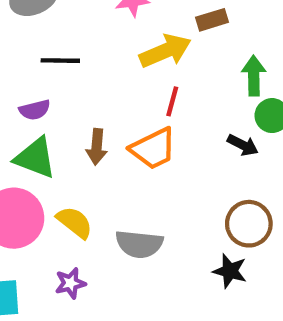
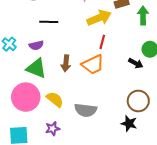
green arrow: (254, 76) -> (143, 16), moved

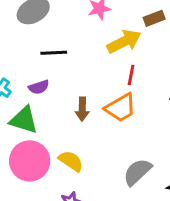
green triangle: (36, 68) -> (24, 120), moved
gray semicircle: (86, 110) -> (137, 172), moved, turned 135

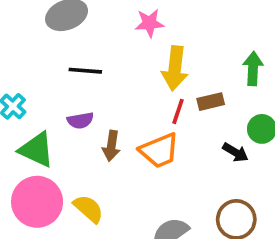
brown rectangle: (154, 18) -> (211, 102), moved
yellow arrow: (124, 41) -> (175, 68), turned 116
purple semicircle: (39, 87) -> (80, 120), moved

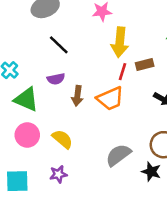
black line: (85, 71) -> (59, 45), turned 40
pink circle: (37, 202) -> (27, 135), size x0.7

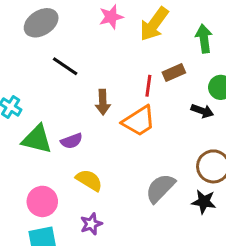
yellow arrow: (120, 42) -> (154, 24), moved, turned 40
purple semicircle: (56, 79) -> (72, 141), moved
brown arrow: (77, 96) -> (103, 102), moved
pink circle: (27, 135) -> (42, 201), moved

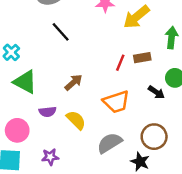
brown arrow: (103, 102) -> (73, 82), moved, turned -144
orange trapezoid: (139, 121) -> (116, 102), moved
purple semicircle: (72, 141) -> (48, 112), moved
yellow semicircle: (89, 180) -> (76, 120), moved

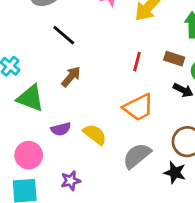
brown rectangle: (142, 58) -> (174, 59), moved, turned 35
brown arrow: (73, 82) -> (71, 77), moved

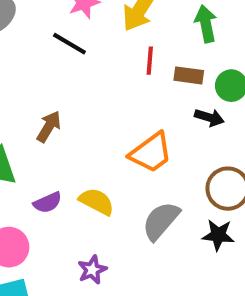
black line: (64, 35) -> (69, 44), moved
red line: (137, 62) -> (150, 61), moved
purple star: (71, 181) -> (92, 270), moved

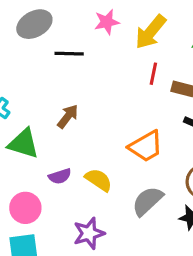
black line: (69, 44) -> (69, 54), moved, turned -36
purple star: (92, 270) -> (89, 233), size x1.4

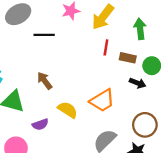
brown arrow: (68, 116) -> (45, 81), turned -72
yellow semicircle: (99, 180) -> (68, 110), moved

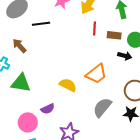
brown arrow: (45, 81) -> (19, 46), moved
purple semicircle: (40, 124) -> (48, 109), moved

